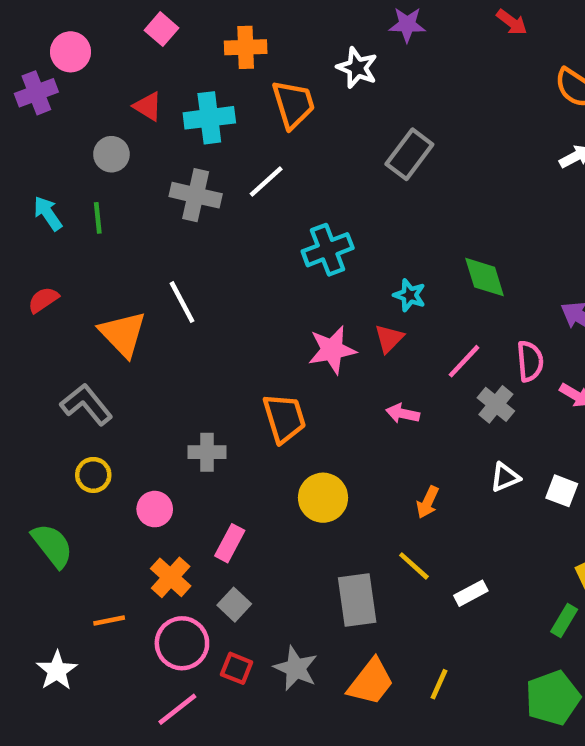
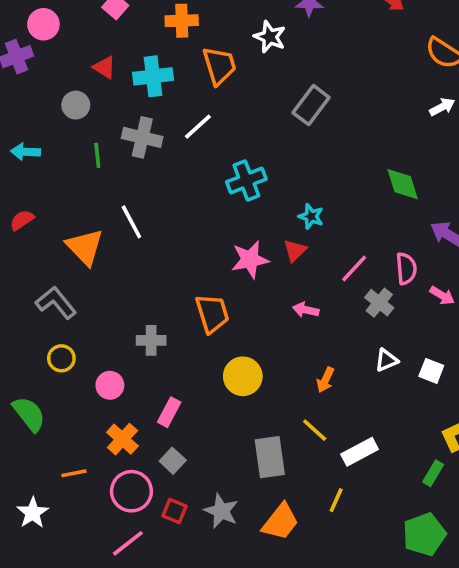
cyan arrow: (48, 213) -> (25, 152), turned -52
green line: (98, 218) -> (97, 155), moved
green diamond: (485, 277) -> (403, 184), moved
white rectangle: (471, 593) -> (360, 452), size x1.4
yellow line: (439, 684) -> (336, 500), moved

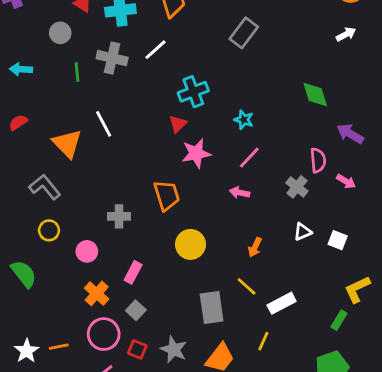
red triangle: (295, 251) -> (178, 124), moved
pink line: (354, 269) -> (249, 158), moved
orange line: (74, 473) -> (59, 347), moved

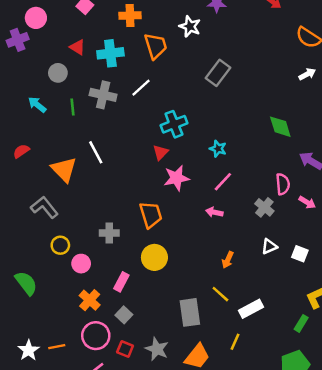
cyan arrow: (21, 69) -> (37, 105), moved, turned 36
yellow circle: (49, 230) -> (60, 245), moved
yellow circle: (190, 244) -> (154, 257), moved

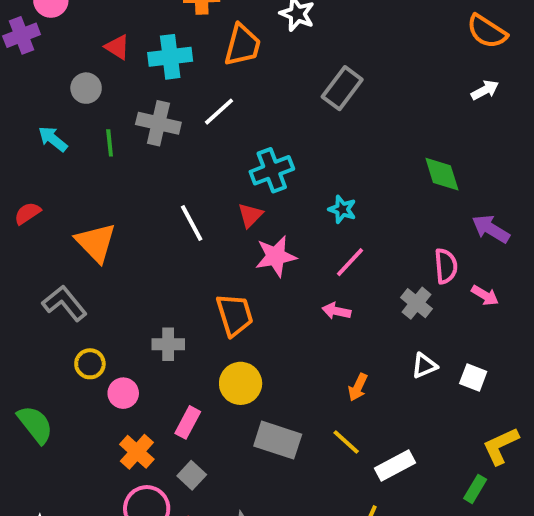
orange trapezoid: (156, 46) -> (242, 45), turned 32
white line: (96, 152) -> (192, 223), moved
gray rectangle: (190, 312) -> (278, 440), moved, turned -64

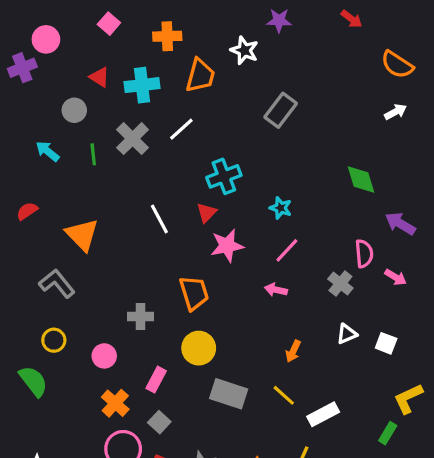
gray cross: (158, 123) -> (133, 139), turned 32
yellow circle: (90, 364) -> (54, 340), moved

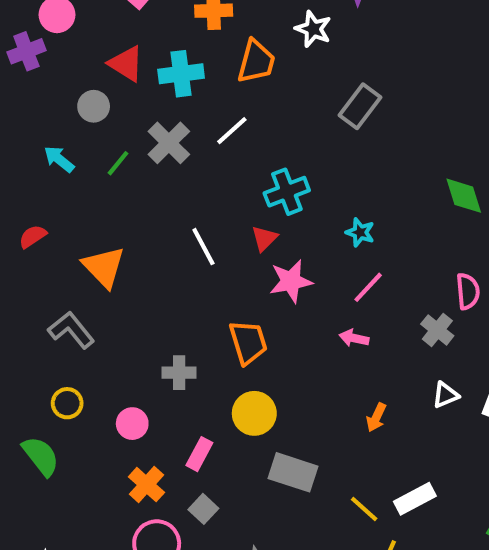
red triangle: (99, 77) -> (126, 64), size x1.4
green line: (93, 154) -> (118, 163), turned 45
yellow line: (284, 395) -> (364, 509), moved

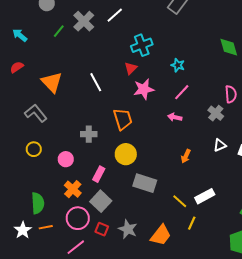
cyan arrow: (59, 159) -> (20, 35), moved
white line: (203, 247) -> (96, 82), moved
green semicircle: (41, 456) -> (38, 203), moved, turned 35
gray square: (203, 509) -> (101, 201), size x1.5

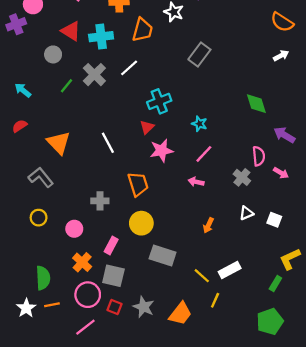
gray square: (101, 201) -> (113, 276), turned -30

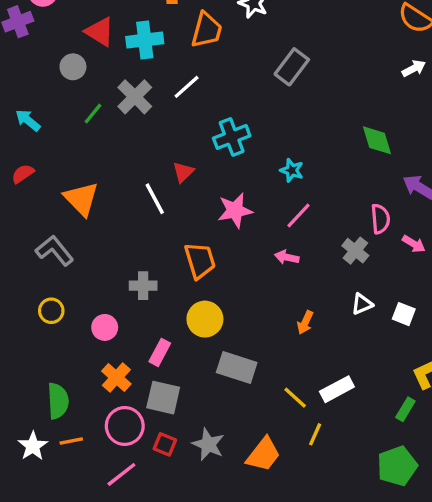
red triangle: (147, 127) -> (183, 172), moved

